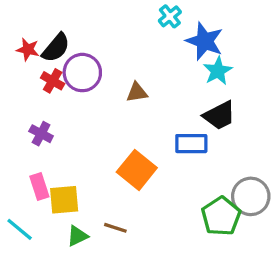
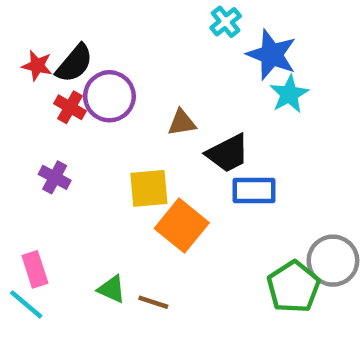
black trapezoid: (219, 115) -> (228, 153), moved
pink rectangle: (39, 186) -> (35, 269), moved
yellow square: (64, 200) -> (149, 188), moved
green triangle: (77, 236) -> (112, 289), moved, turned 50

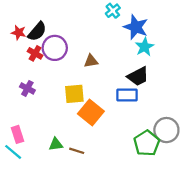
black trapezoid: (228, 153) -> (138, 76), moved
green triangle: (112, 289) -> (56, 144), turned -32

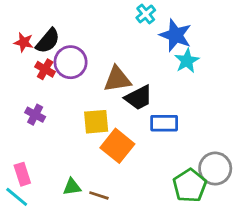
brown triangle: (91, 61) -> (117, 79), size x1.5
black trapezoid: (138, 76) -> (139, 98), moved

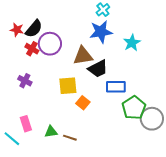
blue star: (175, 35) -> (101, 32), moved, turned -30
orange square: (117, 146) -> (83, 103), size x0.6
pink rectangle: (22, 174) -> (26, 124), moved
green pentagon: (190, 186) -> (134, 108), moved

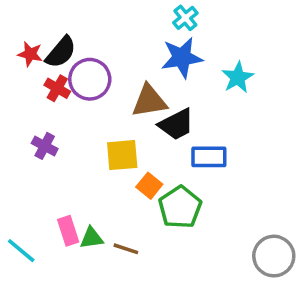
green pentagon: (134, 108) -> (180, 207), moved
gray circle: (152, 119) -> (274, 256), moved
pink rectangle: (26, 124) -> (68, 231), moved

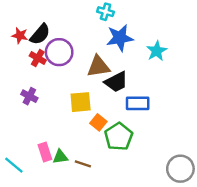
cyan cross: (185, 18) -> (106, 12), moved, turned -35

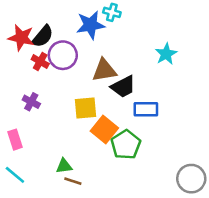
red star: (20, 35) -> (21, 38), size x1.5
blue star: (120, 38) -> (91, 25), moved
orange square: (98, 122) -> (104, 129), size x1.5
pink rectangle: (45, 152) -> (15, 140), moved
brown line: (83, 164) -> (73, 181), moved

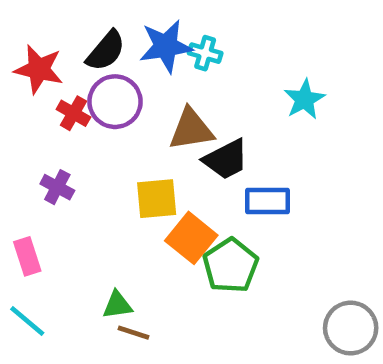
cyan cross: (112, 12) -> (205, 53), moved
black semicircle: (43, 36) -> (106, 51), moved

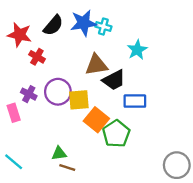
cyan star: (304, 99) -> (137, 50), moved
purple circle: (115, 102) -> (58, 92), moved
pink rectangle: (27, 256) -> (14, 113), moved

